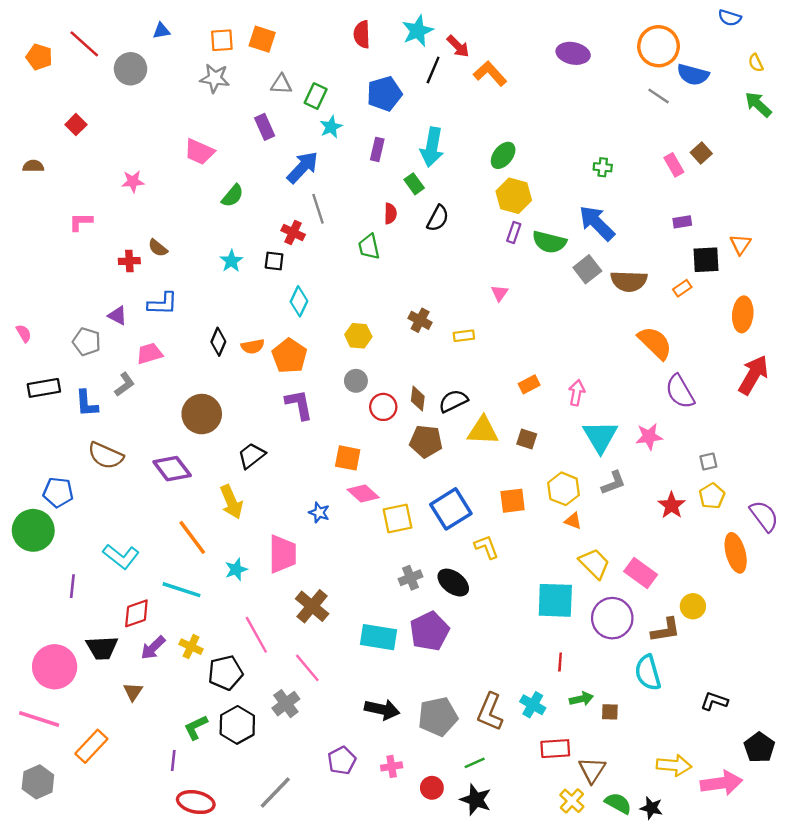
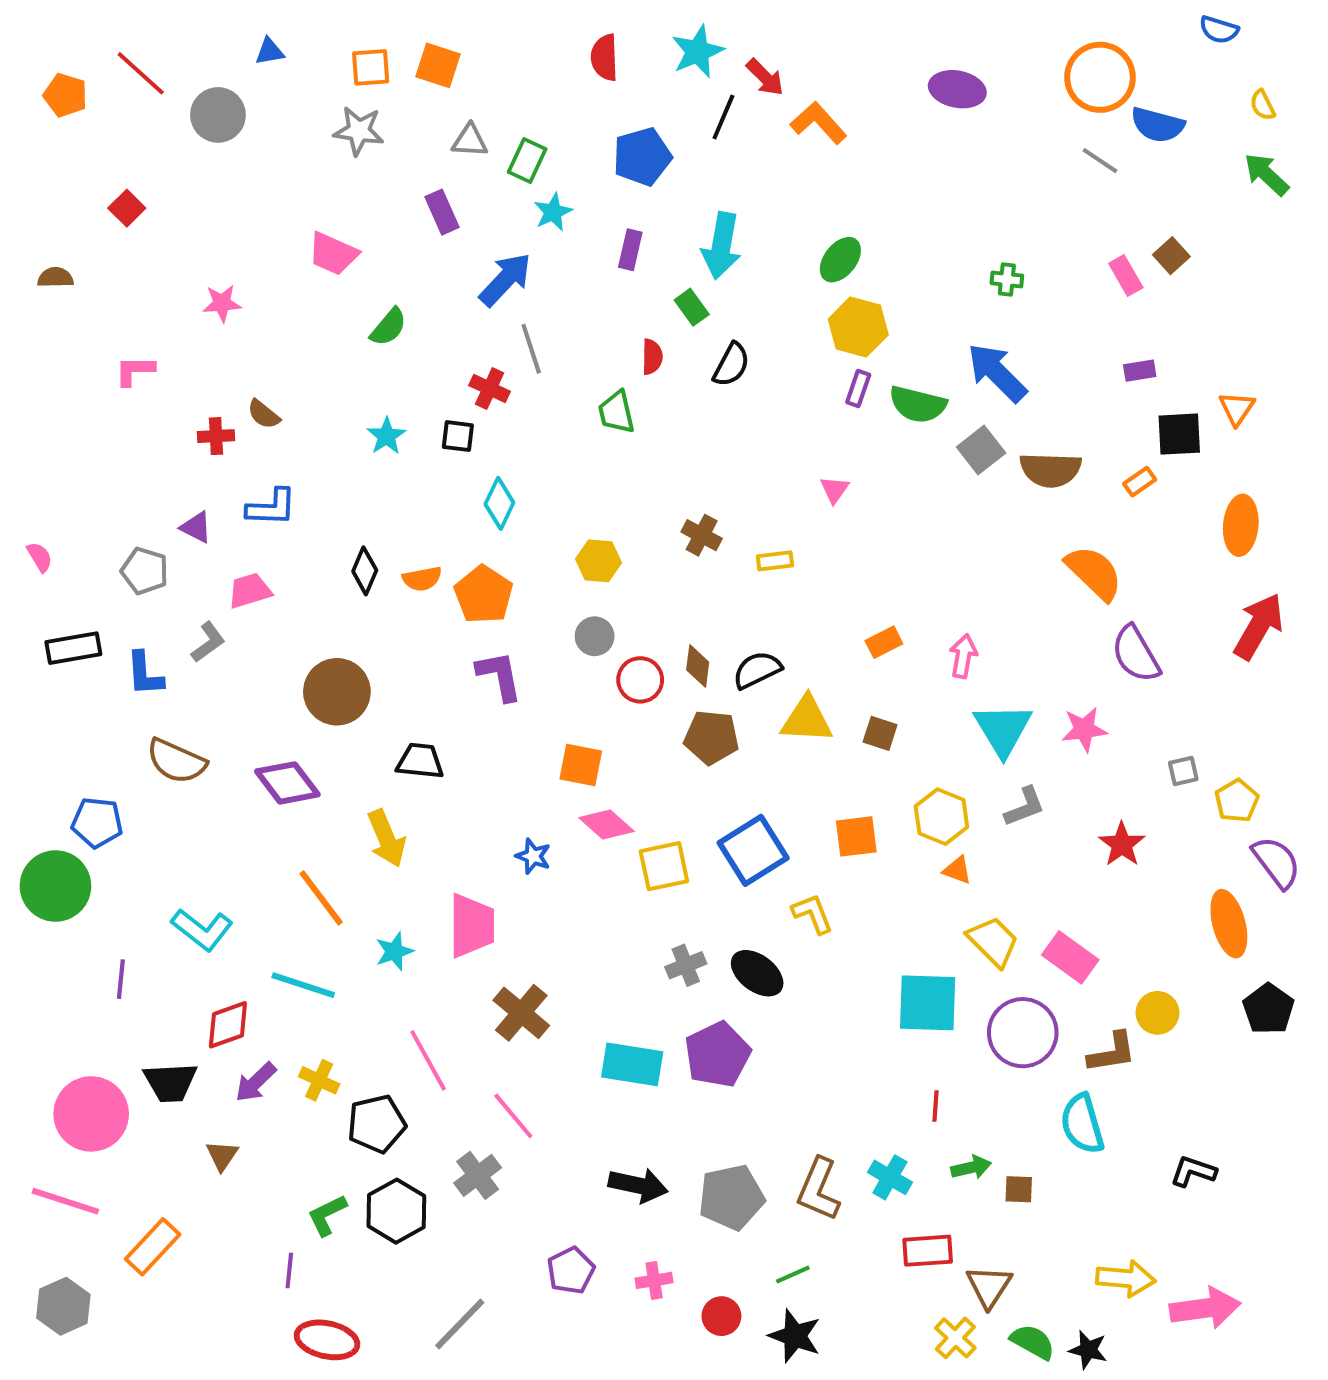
black trapezoid: (252, 456) -> (420, 761), turned 44
yellow pentagon: (712, 496) -> (1237, 801), moved
black pentagon: (759, 747) -> (1269, 1009), moved

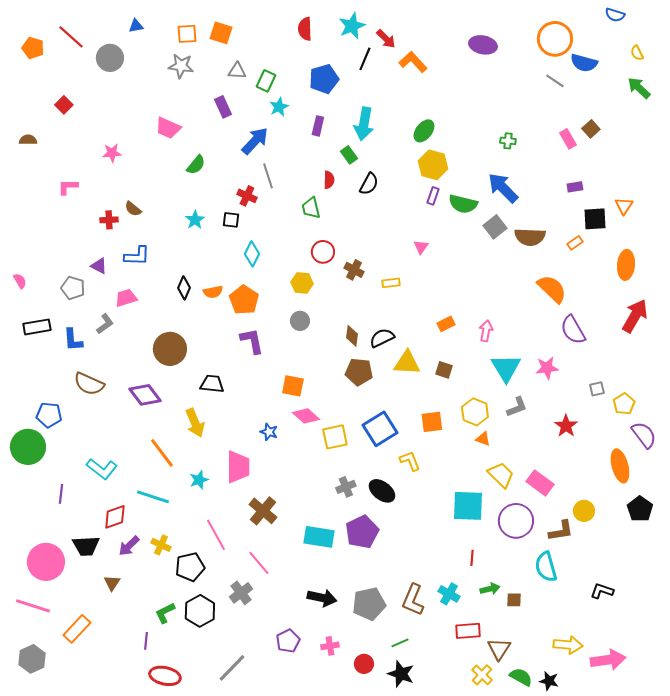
red circle: (640, 680) -> (323, 252), moved

